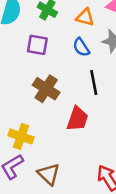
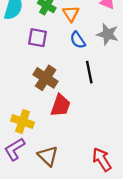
orange triangle: (85, 17) -> (71, 14), moved, turned 42
red trapezoid: (77, 119) -> (60, 105), moved

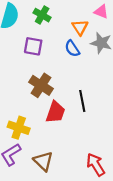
orange triangle: (71, 14) -> (80, 27), moved
black line: (89, 72) -> (82, 101), moved

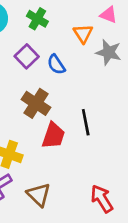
purple square: (33, 46) -> (27, 56), turned 36
blue semicircle: (72, 49) -> (56, 64), moved

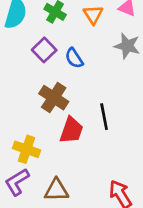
orange triangle: (83, 34) -> (93, 15), moved
brown triangle: (39, 195) -> (56, 190), turned -45

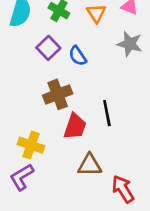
brown cross: (54, 98) -> (58, 94), turned 36
brown triangle: (56, 190) -> (90, 165), moved

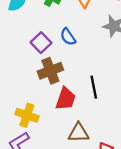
purple square: (48, 48) -> (41, 43), moved

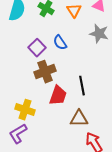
brown triangle: (79, 133) -> (79, 119), moved

